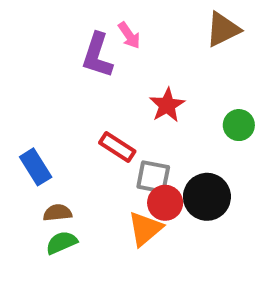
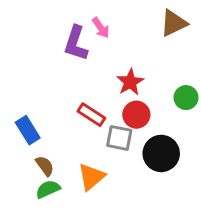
red circle: (165, 203) -> (136, 115), moved
brown semicircle: (57, 213) -> (45, 166), turned 60
orange triangle: (145, 229) -> (91, 177), moved

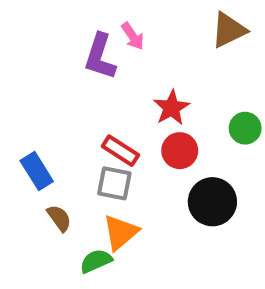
gray square: (119, 138) -> (114, 183), moved
green semicircle: (48, 189) -> (96, 261), moved

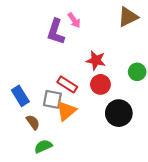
red star: (172, 108) -> (96, 60), turned -30
gray square: (114, 183) -> (52, 99), moved
orange triangle: (120, 232) -> (66, 111), moved
green semicircle: (96, 261) -> (43, 146), moved

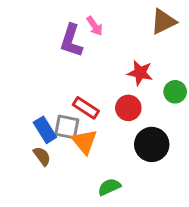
red star: (96, 60) -> (140, 73), moved
blue rectangle: (20, 96) -> (45, 130), moved
orange triangle: (66, 111) -> (84, 142), turned -30
green semicircle: (43, 146) -> (109, 187), moved

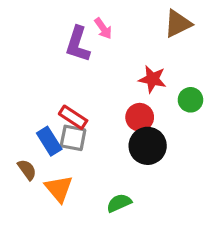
red rectangle: (86, 108) -> (73, 117), moved
orange triangle: (84, 142) -> (59, 189), moved
black circle: (152, 144) -> (148, 146), moved
brown semicircle: (42, 156) -> (27, 170), moved

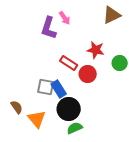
red rectangle: (73, 117) -> (69, 63), moved
blue rectangle: (49, 141) -> (59, 89), moved
black circle: (148, 146) -> (69, 109), moved

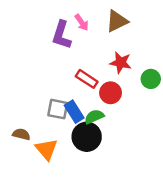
brown triangle: (112, 15) -> (117, 21), moved
brown semicircle: (17, 107) -> (21, 134), turned -40
green semicircle: (75, 128) -> (94, 117), moved

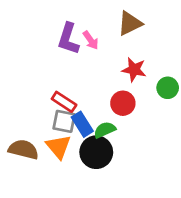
pink arrow: (82, 22) -> (91, 40), moved
red rectangle: (87, 79) -> (64, 102), moved
brown semicircle: (21, 134) -> (23, 149), size x1.5
orange triangle: (46, 149) -> (58, 147), moved

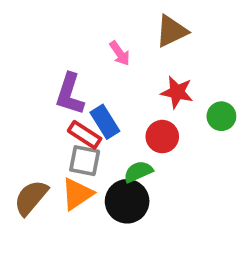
purple L-shape: (68, 39) -> (70, 94), moved
blue rectangle: (82, 124) -> (105, 122), moved
orange triangle: (58, 147) -> (77, 194), turned 36
brown semicircle: (23, 149) -> (31, 198), turned -64

